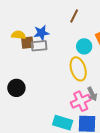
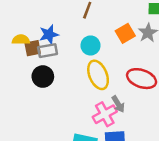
cyan circle: (84, 46) -> (90, 45), moved
black circle: (16, 88) -> (43, 77), moved

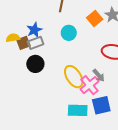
yellow ellipse: (98, 75) -> (74, 77), moved

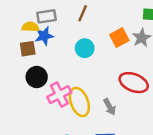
yellow semicircle: (13, 38) -> (30, 27), moved
gray rectangle: (36, 43) -> (46, 16), moved
pink cross: (89, 85) -> (59, 95), moved

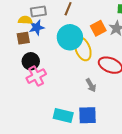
cyan circle: (85, 48) -> (70, 37), size x1.6
pink cross: (59, 95) -> (36, 76), moved
yellow ellipse: (79, 102) -> (83, 49), moved

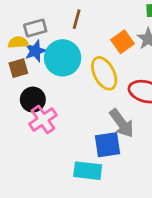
cyan circle: (70, 37) -> (63, 58), moved
gray arrow: (91, 85) -> (122, 123), size x1.5
blue square: (88, 115) -> (108, 145), moved

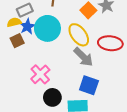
black circle: (33, 100) -> (52, 97), moved
gray arrow: (122, 123) -> (83, 57), moved
blue square: (108, 145) -> (89, 85), turned 36

